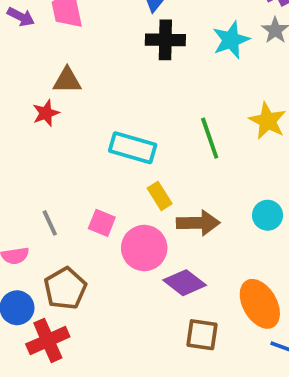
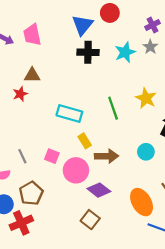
brown square: (202, 335) -> (90, 220), moved, turned 30

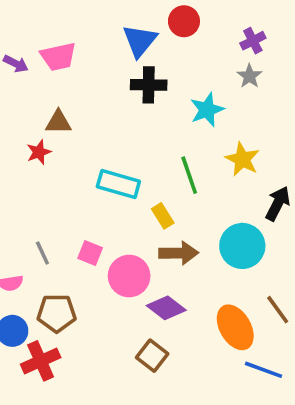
pink trapezoid: (32, 35) -> (58, 57), turned -90
cyan star: (125, 52) -> (207, 110), moved
yellow rectangle: (85, 141) -> (163, 216), moved
cyan circle: (146, 152) -> (242, 246), size x1.6
brown pentagon: (31, 193) -> (57, 313), turned 30

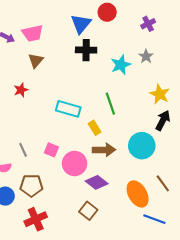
gray star: (249, 76) -> (146, 56), moved
brown triangle: (58, 122) -> (36, 61), moved, turned -49
yellow star: (242, 159) -> (160, 94), moved
red cross: (41, 361) -> (36, 219), moved

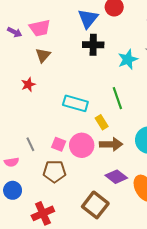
pink circle: (75, 164) -> (82, 145), moved
purple diamond: (97, 182) -> (116, 177), moved
brown pentagon: (31, 186) -> (54, 171), moved
brown square: (88, 211) -> (95, 205), size x1.4

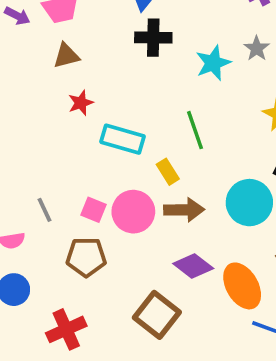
brown triangle: (43, 55) -> (66, 56), turned 35
red star: (28, 85) -> (81, 103), moved

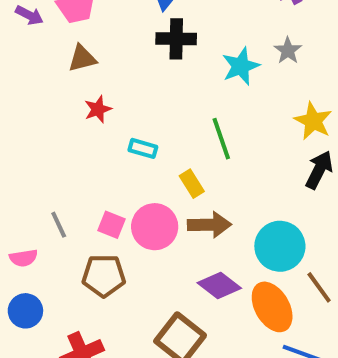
cyan rectangle: (122, 139) -> (143, 148), size x0.6
cyan circle: (249, 203) -> (280, 246), moved

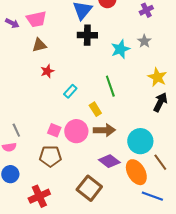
cyan rectangle: (143, 148) -> (70, 91), turned -64
gray line: (59, 225) -> (16, 130), moved

